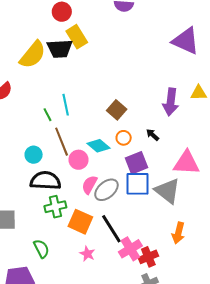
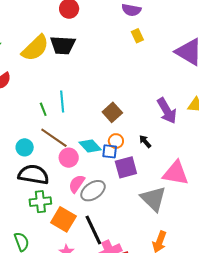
yellow rectangle: (77, 37) -> (137, 36), moved, size x0.6
purple arrow: (171, 102) -> (167, 111), turned -44
brown line: (62, 142) -> (54, 138), turned -40
blue square: (137, 184) -> (110, 151), moved, size x0.6

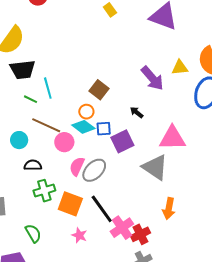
black trapezoid: (63, 45) -> (23, 70), moved
green line: (43, 109) -> (30, 99), turned -32
orange circle: (116, 141) -> (86, 112), moved
black semicircle: (33, 175) -> (33, 165), size x0.6

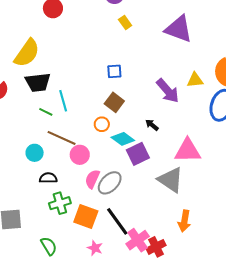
cyan diamond: (83, 127) -> (123, 139), moved
blue square: (104, 129) -> (114, 71), moved

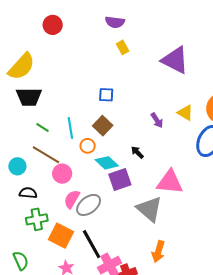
yellow triangle: (195, 80) -> (185, 113), turned 30
purple arrow: (168, 91) -> (157, 120), size x0.6
cyan line: (63, 101) -> (70, 128), moved
green line: (46, 112) -> (42, 128), moved

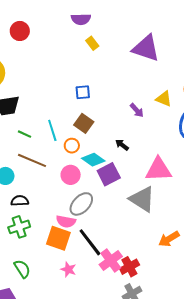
pink circle: (62, 174) -> (71, 175), moved
pink semicircle: (72, 199) -> (66, 221), moved, turned -102
green cross: (37, 219) -> (19, 227), moved
orange arrow: (158, 252) -> (169, 239), moved, turned 50

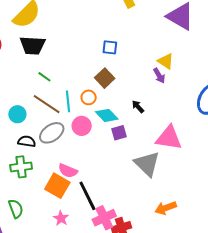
yellow triangle: (164, 99) -> (166, 61), moved
cyan line: (52, 130) -> (68, 101), moved
purple square: (109, 174) -> (119, 133), size x0.7
gray ellipse: (81, 204) -> (52, 133), moved

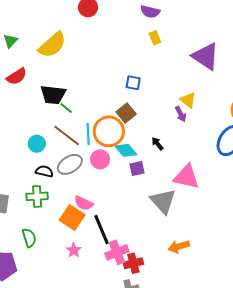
black trapezoid: (33, 45) -> (53, 95), moved
orange circle: (89, 97) -> (109, 131), size x2.0

